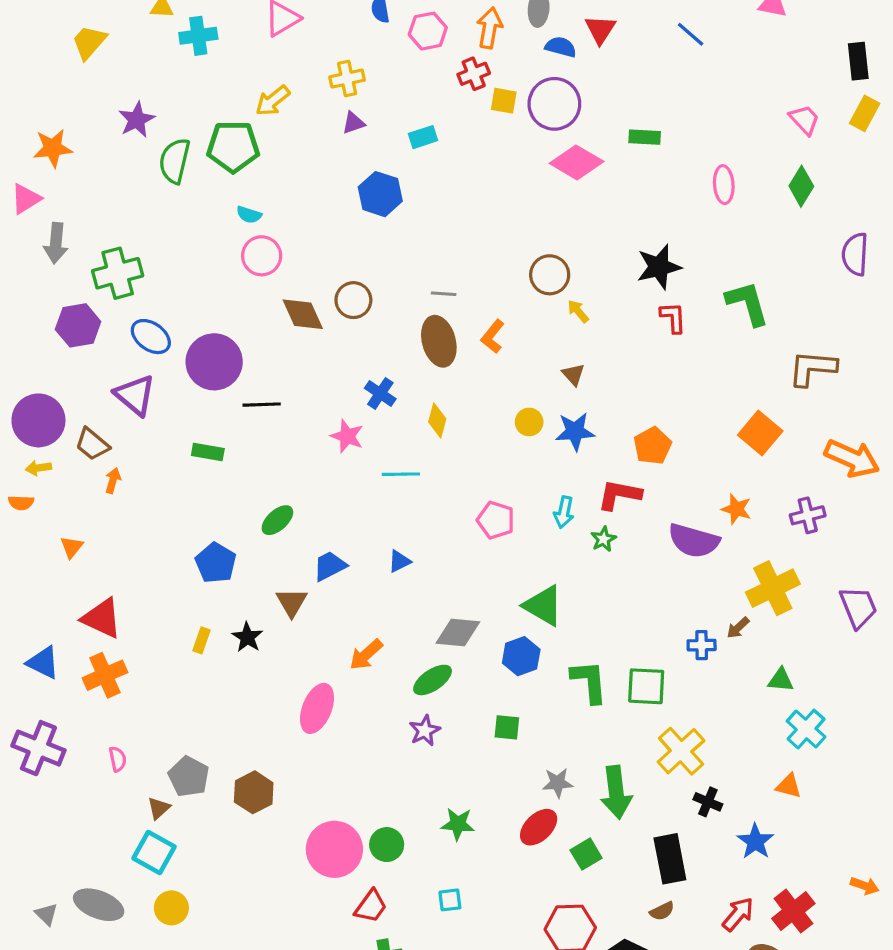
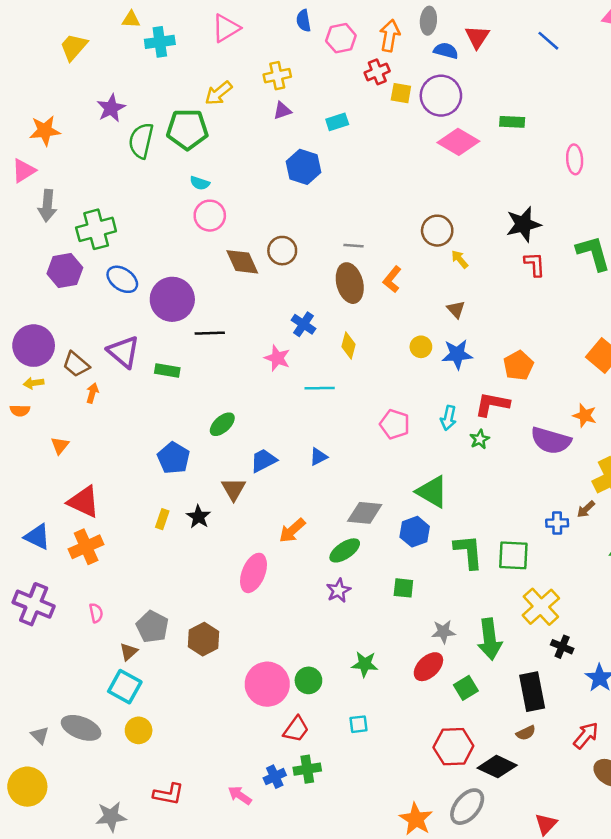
purple triangle: (135, 395) -> (124, 352), moved

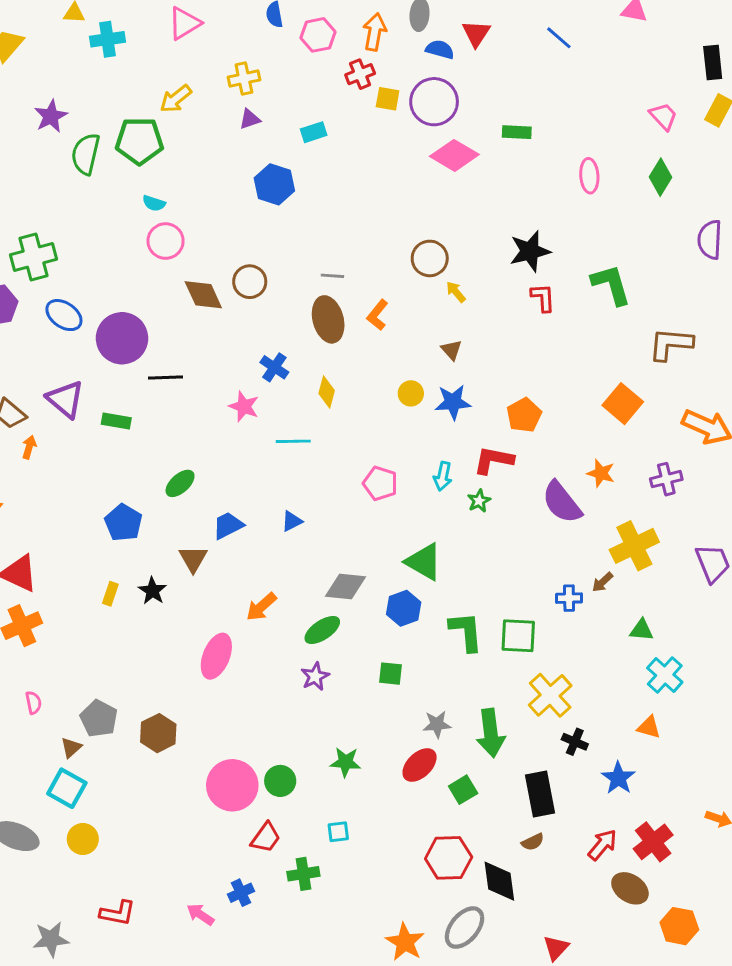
purple semicircle: (551, 440) -> (562, 502), turned 36
black diamond: (497, 767) -> (499, 881), turned 57
green cross: (307, 769) -> (303, 874), moved

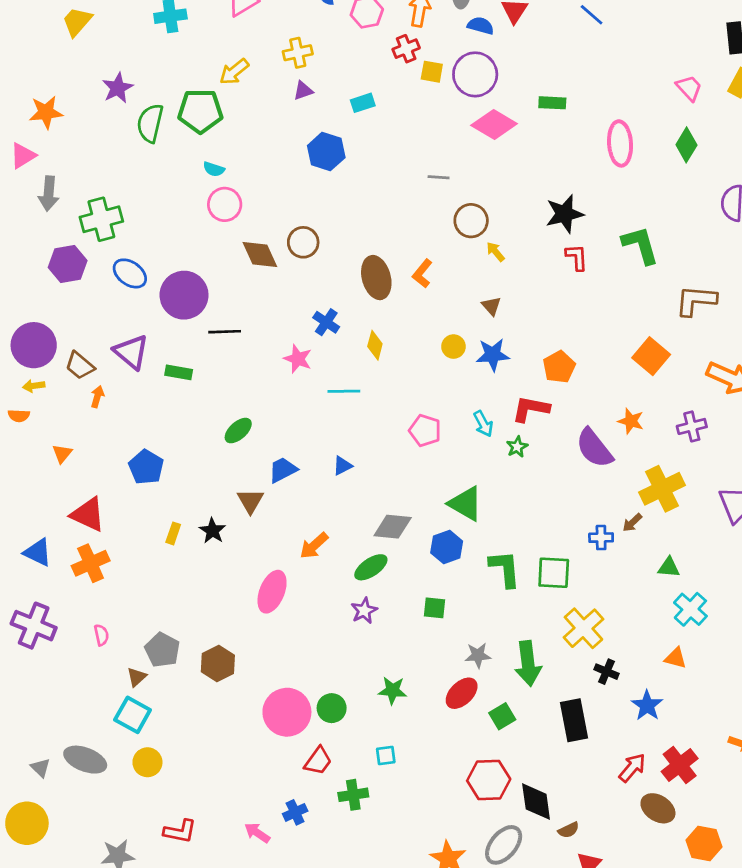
pink ellipse: (589, 176) -> (620, 143), size x1.4
gray line: (332, 276) -> (439, 177), moved
cyan arrow: (443, 476) -> (483, 424), turned -40
blue pentagon: (123, 523) -> (146, 467), moved
brown semicircle: (533, 842) -> (569, 830), moved

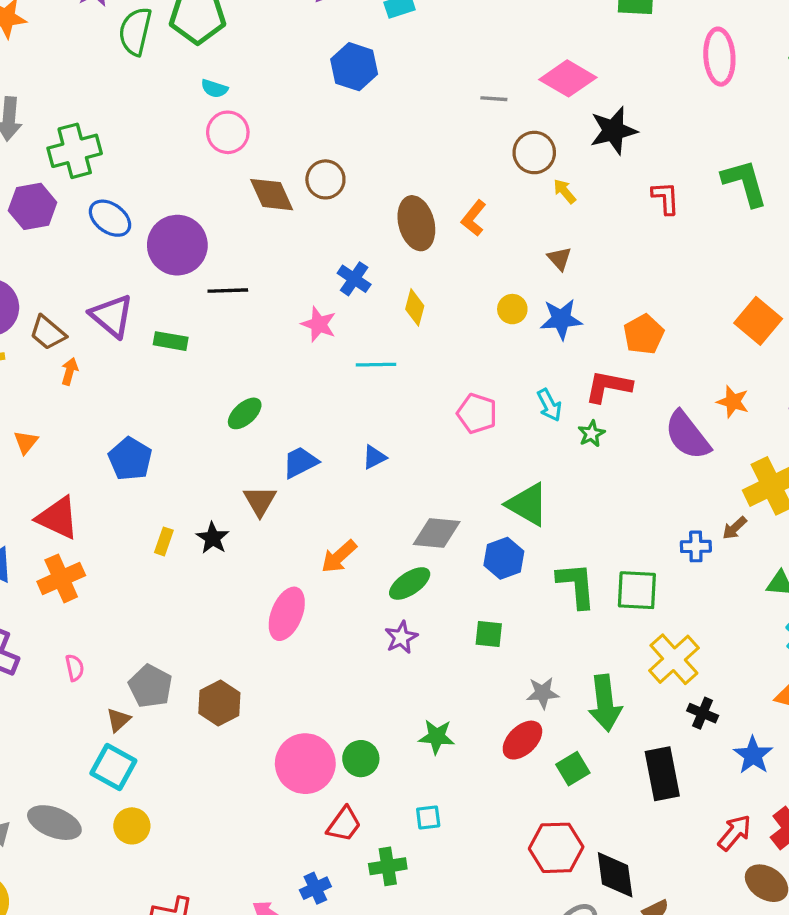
pink diamond: (494, 125) -> (568, 78), moved
black star: (565, 214) -> (613, 131), moved

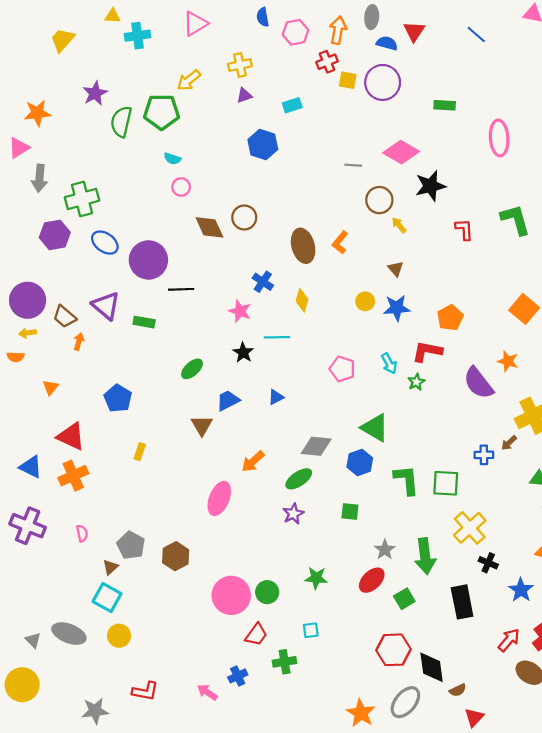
pink circle: (228, 132) -> (181, 187), size x0.7
black star: (213, 538) -> (243, 353), moved
gray star: (543, 693) -> (385, 550), turned -30

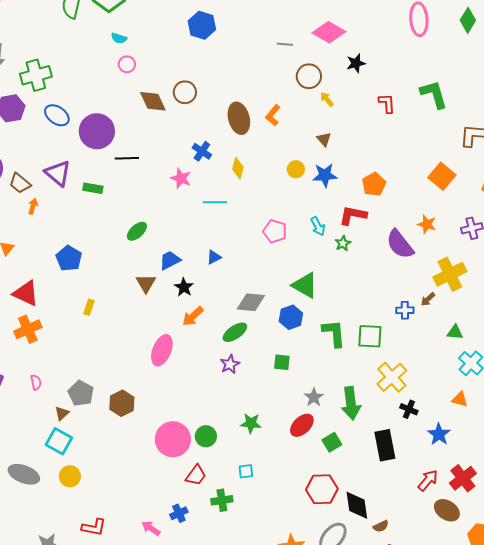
black star: (431, 186) -> (356, 63), size x0.7
black star: (243, 353) -> (184, 287), moved

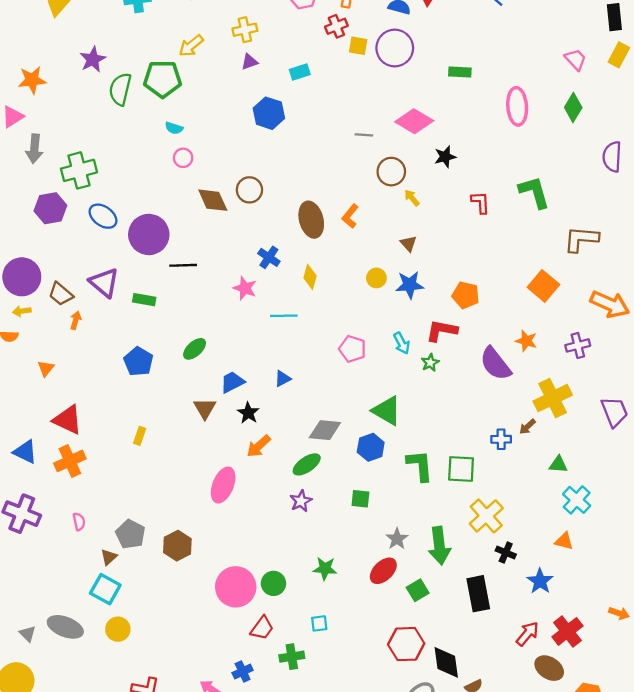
orange pentagon: (374, 184) -> (466, 295), turned -30
blue pentagon: (69, 258) -> (138, 361), moved

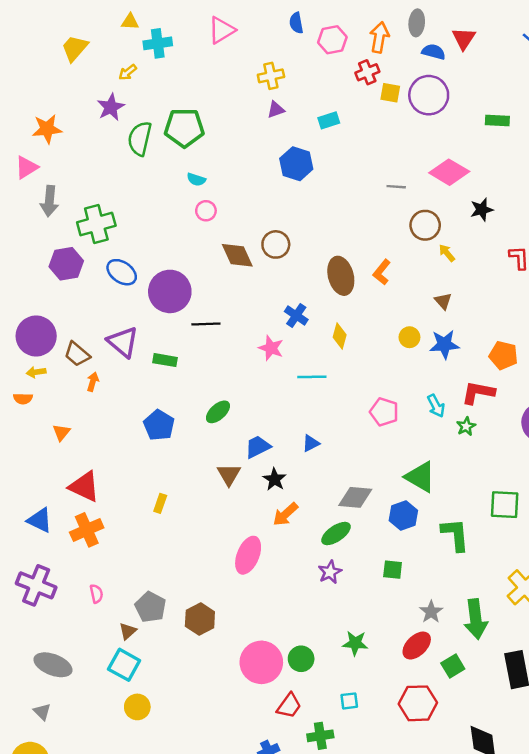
yellow arrow: (191, 46) -> (128, 72), moved, size x0.7
green square: (461, 469) -> (505, 505), moved
gray ellipse: (65, 627) -> (53, 665), moved
red hexagon: (406, 644) -> (418, 703), moved

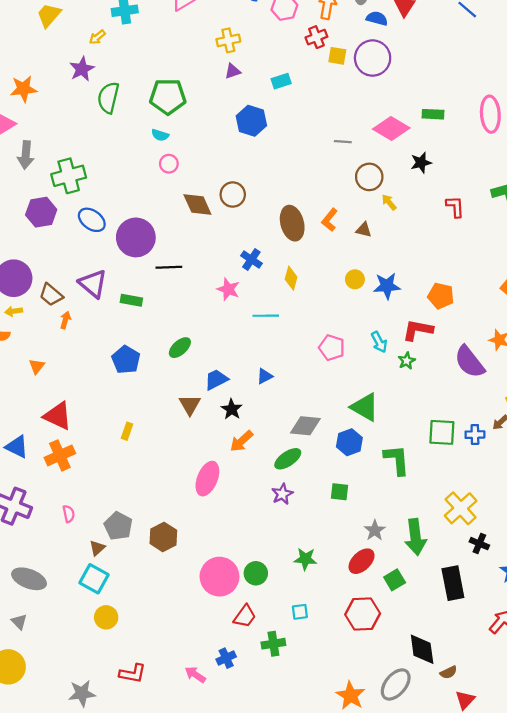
green rectangle: (497, 120) -> (433, 114), moved
green pentagon: (184, 128) -> (168, 97), moved
brown triangle: (443, 301) -> (364, 230), moved, turned -35

